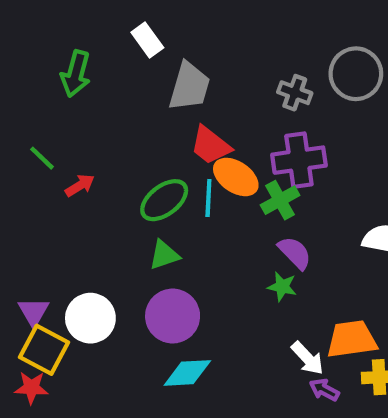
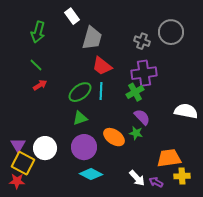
green line: (42, 158) -> (36, 65), moved
orange ellipse: (236, 177) -> (114, 137), moved
white arrow: (307, 358) -> (137, 178), moved
cyan diamond: (187, 373) -> (91, 174), turned 30

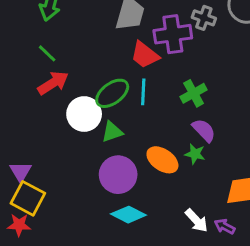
purple cross: (144, 73) -> (173, 34), moved
red arrow: (40, 85) -> (53, 83), size x1.5
white circle: (45, 148) -> (84, 114), moved

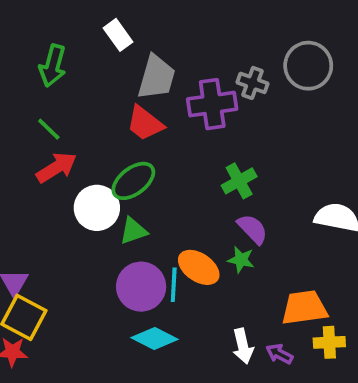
red trapezoid: (145, 55) -> (145, 123), moved
cyan line: (143, 92) -> (174, 285), moved
white arrow: (196, 220) -> (243, 346), turned 30

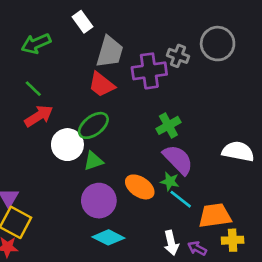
green arrow: (53, 66) -> (36, 44), turned 52
purple semicircle: (252, 229) -> (178, 160), size x1.4
cyan line: (174, 285) -> (181, 199), moved, turned -55

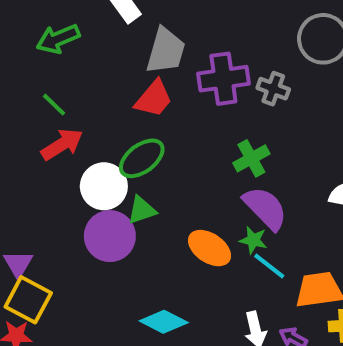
gray cross: (178, 56) -> (273, 89), moved
red trapezoid: (102, 85) -> (154, 99), turned -88
purple circle: (99, 201) -> (110, 236), moved

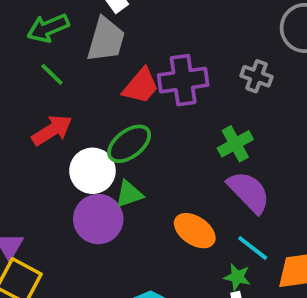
gray trapezoid: (166, 51) -> (106, 40), moved
purple cross: (223, 79) -> (183, 80), moved
green line: (54, 105) -> (52, 74), moved
green star: (253, 240) -> (237, 277), moved

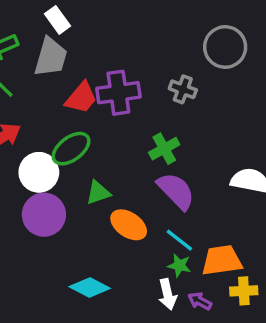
green triangle: (129, 194) -> (98, 193), moved
green star: (237, 277) -> (179, 265), moved

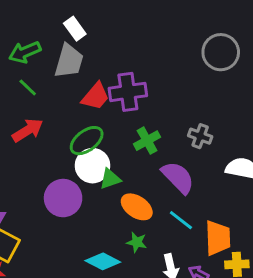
gray cross: (183, 89) -> (200, 136), moved
green cross: (164, 149) -> (147, 141), moved
white circle: (39, 172) -> (93, 166), moved
orange trapezoid: (222, 260) -> (218, 238), turned 96
green star: (179, 265) -> (137, 242), moved

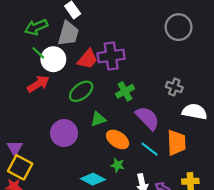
gray cross: (200, 136) -> (174, 87), moved
white circle: (93, 166) -> (53, 59), moved
orange trapezoid: (218, 238) -> (176, 143), moved

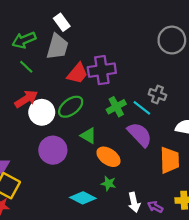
white circle: (53, 59) -> (42, 112), moved
gray cross: (174, 87) -> (157, 95), moved
green triangle: (98, 119) -> (88, 136), turned 49
cyan line: (150, 149) -> (142, 108), moved

